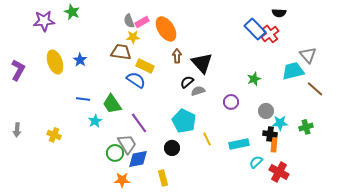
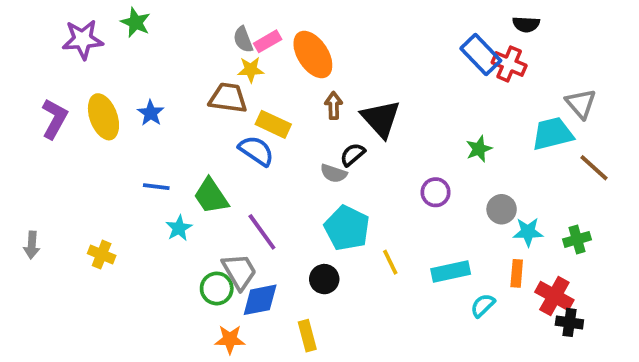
red cross: (270, 34) -> (509, 64), turned -30
purple L-shape: (18, 70) -> (54, 119), moved
gray semicircle: (198, 91) -> (334, 173), moved, turned -144
black cross: (270, 134) -> (569, 322), moved
red cross: (279, 172) -> (554, 296), moved

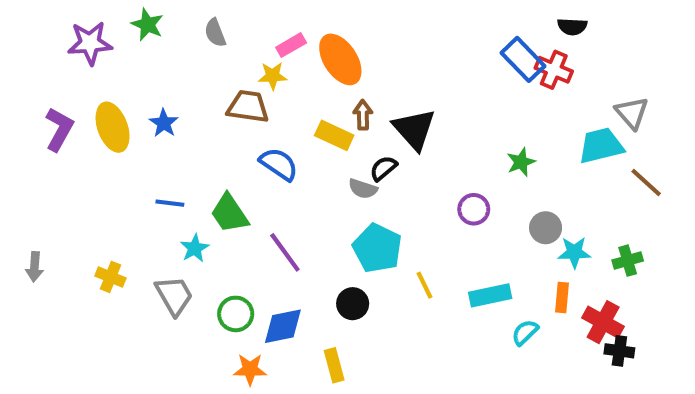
gray semicircle: (243, 39) -> (215, 33), moved
yellow rectangle: (273, 124) -> (334, 135), moved
gray trapezoid: (239, 272) -> (174, 295), moved

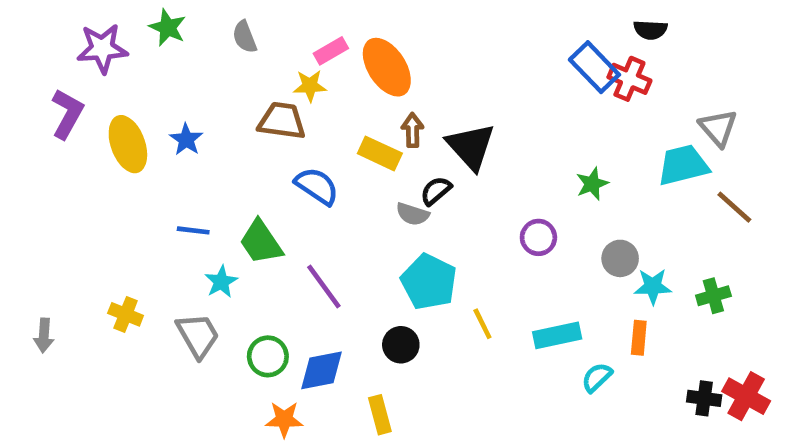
purple L-shape: (59, 129) -> (67, 114), moved
gray arrow: (35, 267) -> (44, 335), moved
red cross: (603, 322) -> (746, 396), moved

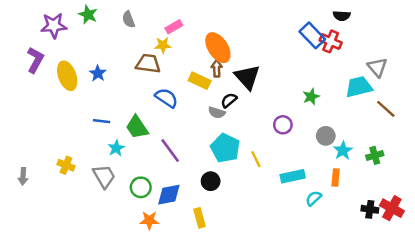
orange ellipse: (387, 67) -> (218, 48), moved
cyan star: (653, 286) -> (343, 151), turned -30
yellow line: (482, 324) -> (256, 159), moved

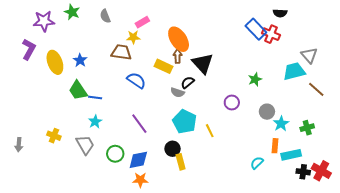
blue line: (102, 121) -> (95, 97), moved
green trapezoid: (137, 127) -> (78, 90), moved
cyan rectangle: (293, 176) -> (291, 155), moved
yellow rectangle: (200, 218) -> (181, 162), moved
orange star: (149, 220) -> (140, 180), moved

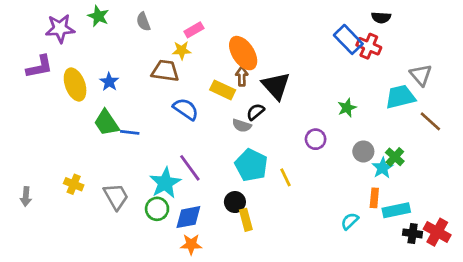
purple L-shape: (29, 49) -> (40, 67), turned 50
cyan star: (95, 122) -> (165, 183), moved, size x1.6
green cross: (307, 128) -> (395, 157), moved, turned -32

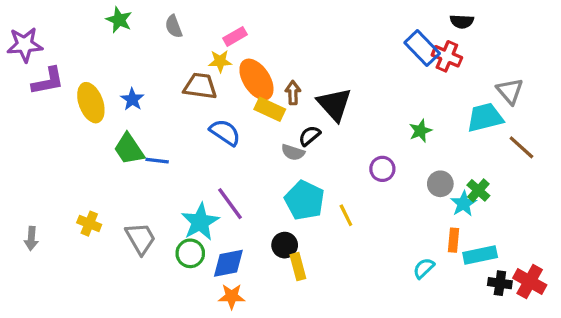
purple star: (60, 28) -> (25, 45), moved
orange ellipse: (243, 53) -> (256, 79), moved

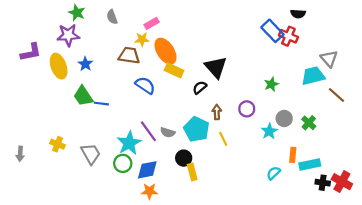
purple star: (25, 45) -> (68, 35), moved
brown arrow: (293, 93) -> (217, 112), moved
gray semicircle: (293, 152) -> (168, 132), moved
cyan star: (463, 204) -> (269, 131), moved

